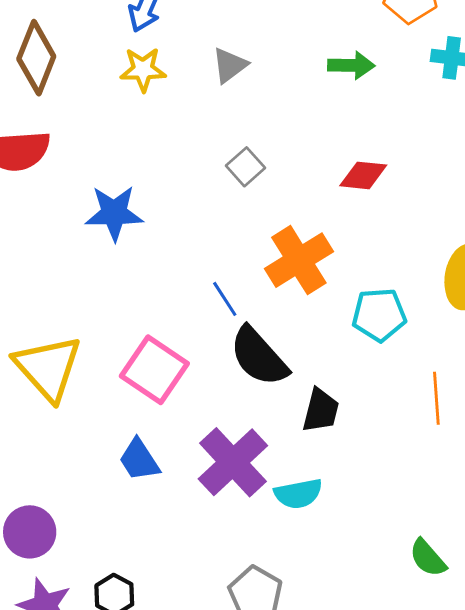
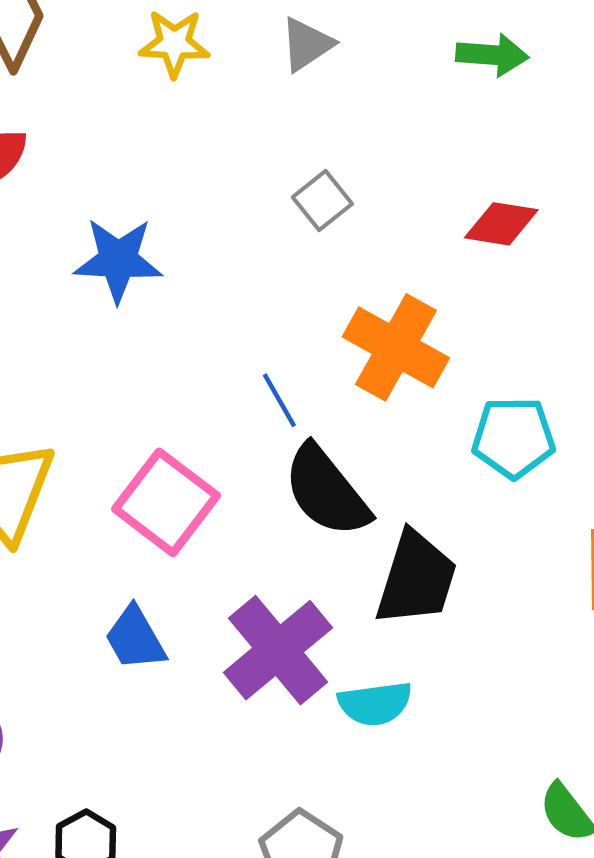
orange cross: (299, 260) -> (396, 347), turned -32
black trapezoid: (321, 410) -> (416, 578), size x1.4

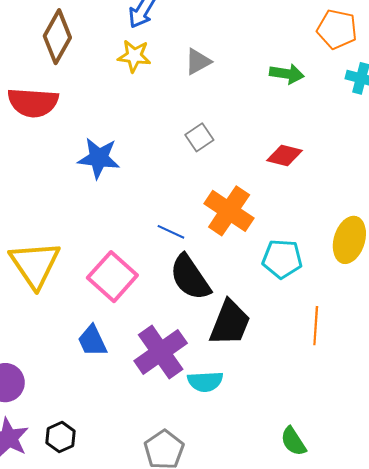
blue line: (279, 400) -> (171, 232), turned -40

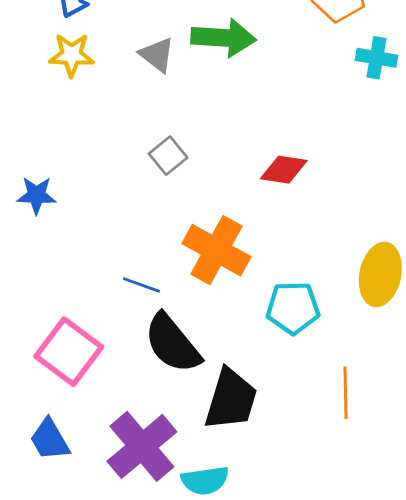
gray triangle: (198, 62) -> (157, 55), turned -48
green arrow: (287, 74) -> (224, 38), moved, size x1.4
blue star: (99, 158) -> (36, 195), size x0.7

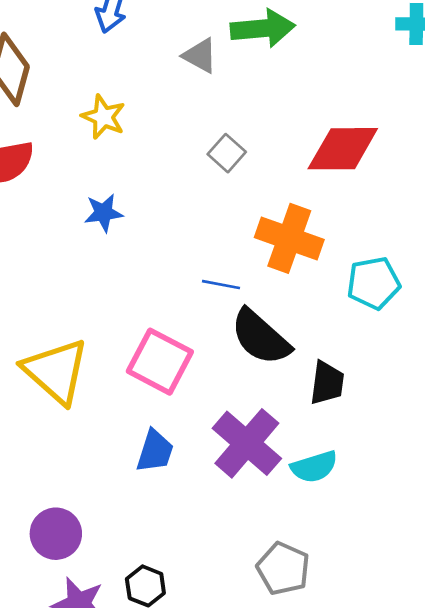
yellow star: (72, 55) -> (103, 117), moved, turned 30
red diamond: (284, 170) -> (343, 149), size x1.6
black trapezoid: (231, 399) -> (327, 383), size x0.7
blue trapezoid: (50, 440) -> (155, 451), turned -123

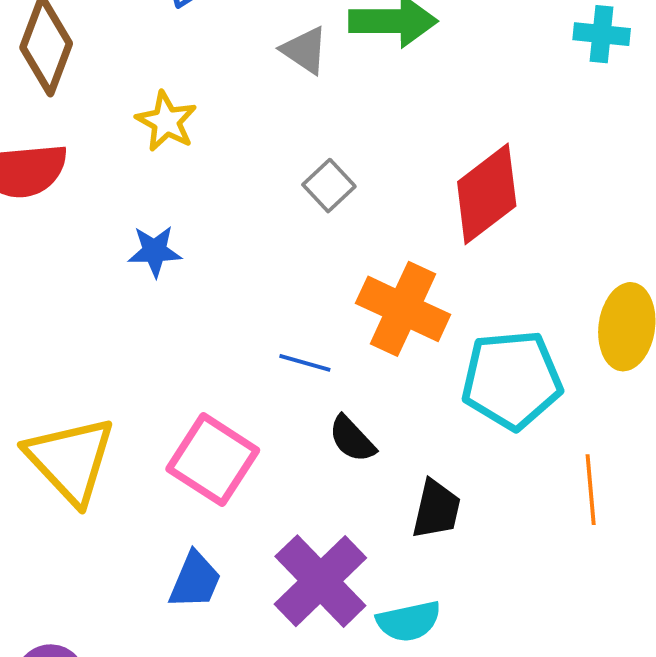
red diamond: (343, 149) -> (487, 194), turned -42
cyan pentagon: (374, 283) -> (512, 380), size x1.4
black semicircle: (261, 337) -> (352, 439), size x0.6

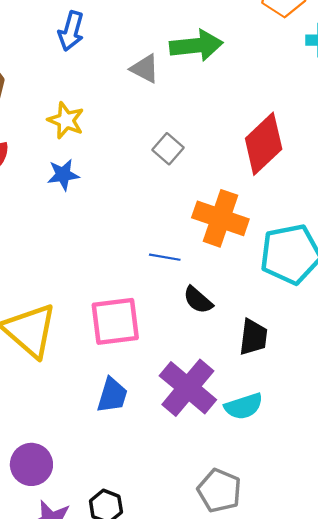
blue star: (155, 251) -> (63, 175), moved
pink square: (213, 460) -> (115, 321), turned -34

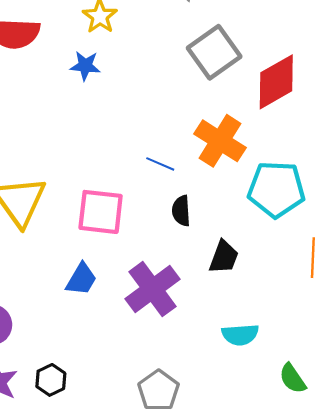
gray square: (168, 149) -> (214, 52), moved, size x1.8
black semicircle: (198, 300) -> (181, 211), turned 32
cyan semicircle: (244, 406) -> (240, 335), moved

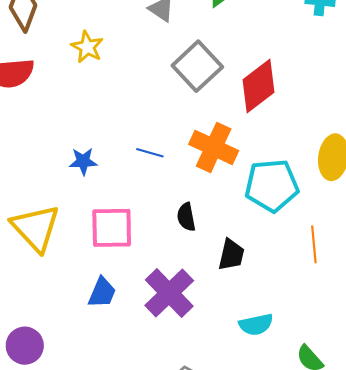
blue star: (85, 66) -> (83, 161), moved
blue line: (160, 164) -> (150, 153), moved

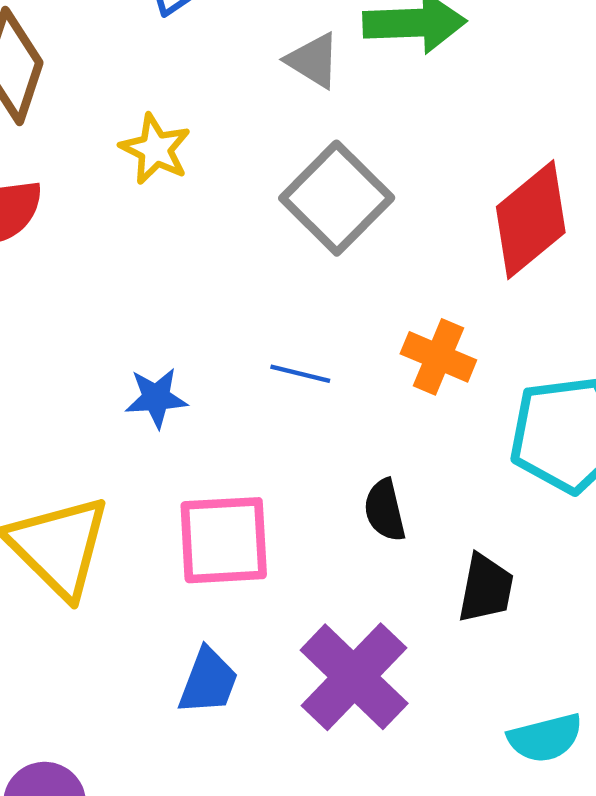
gray square: (197, 66) -> (337, 198), moved
orange cross: (214, 147) -> (438, 357), size x0.7

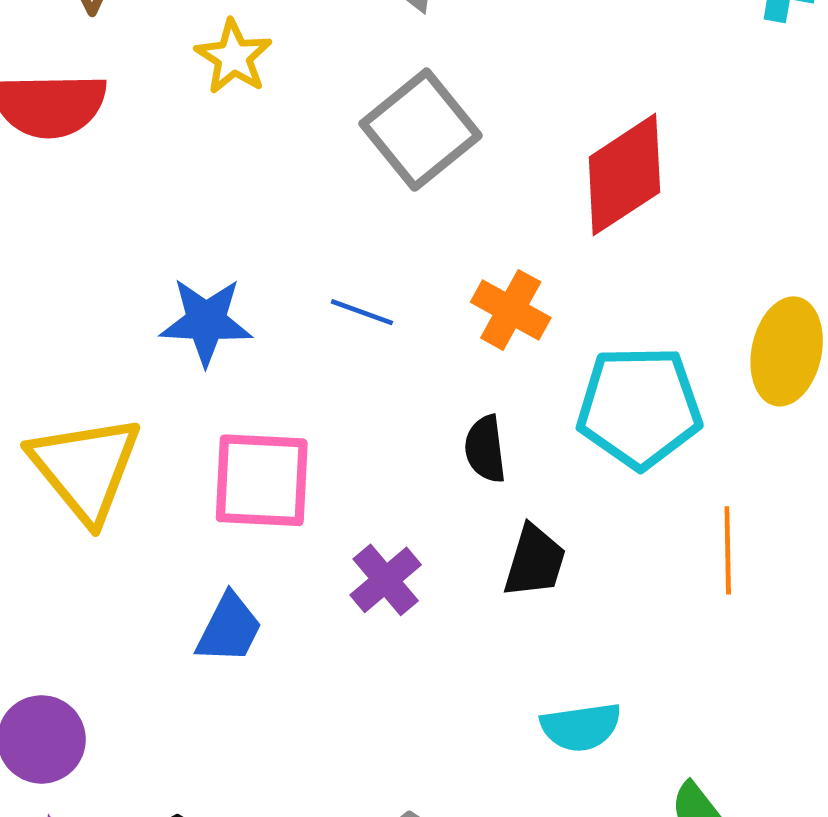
blue star: (156, 398) -> (206, 321), size x1.4
black semicircle: (385, 510) -> (485, 449), moved
purple cross: (354, 677) -> (386, 580), moved, size x0.6

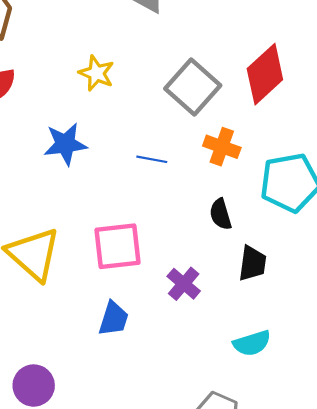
yellow star: (233, 57) -> (96, 73), moved
gray square: (421, 130) -> (193, 87), moved
blue star: (206, 321) -> (65, 144), moved
cyan semicircle: (581, 727) -> (252, 343), moved

